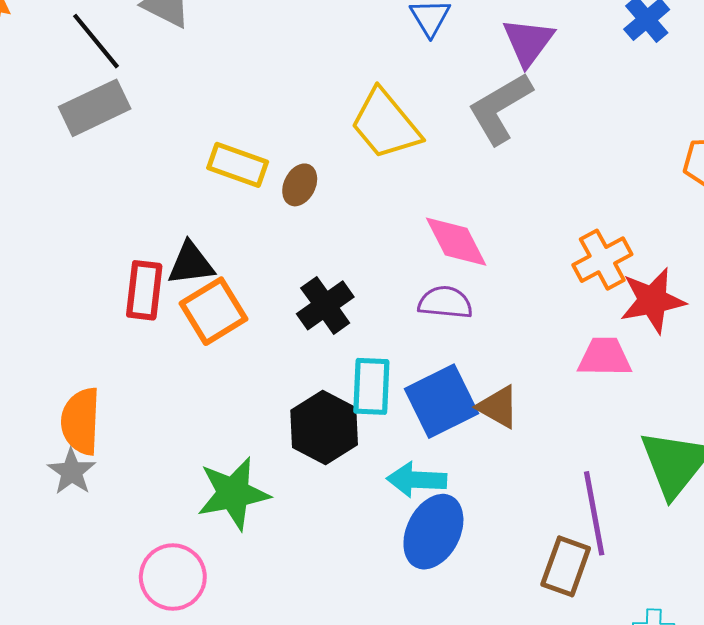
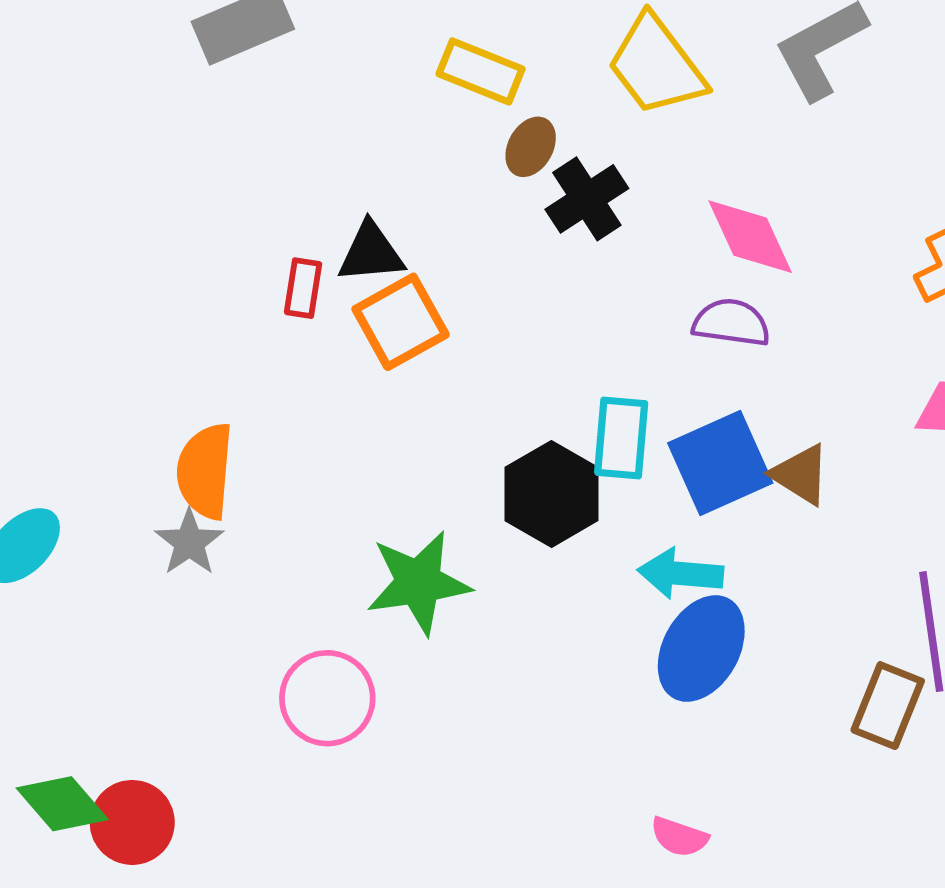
yellow rectangle: (238, 165) -> (481, 71), moved
red rectangle: (144, 290) -> (303, 288), size x0.7
black cross: (325, 305) -> (587, 199), moved

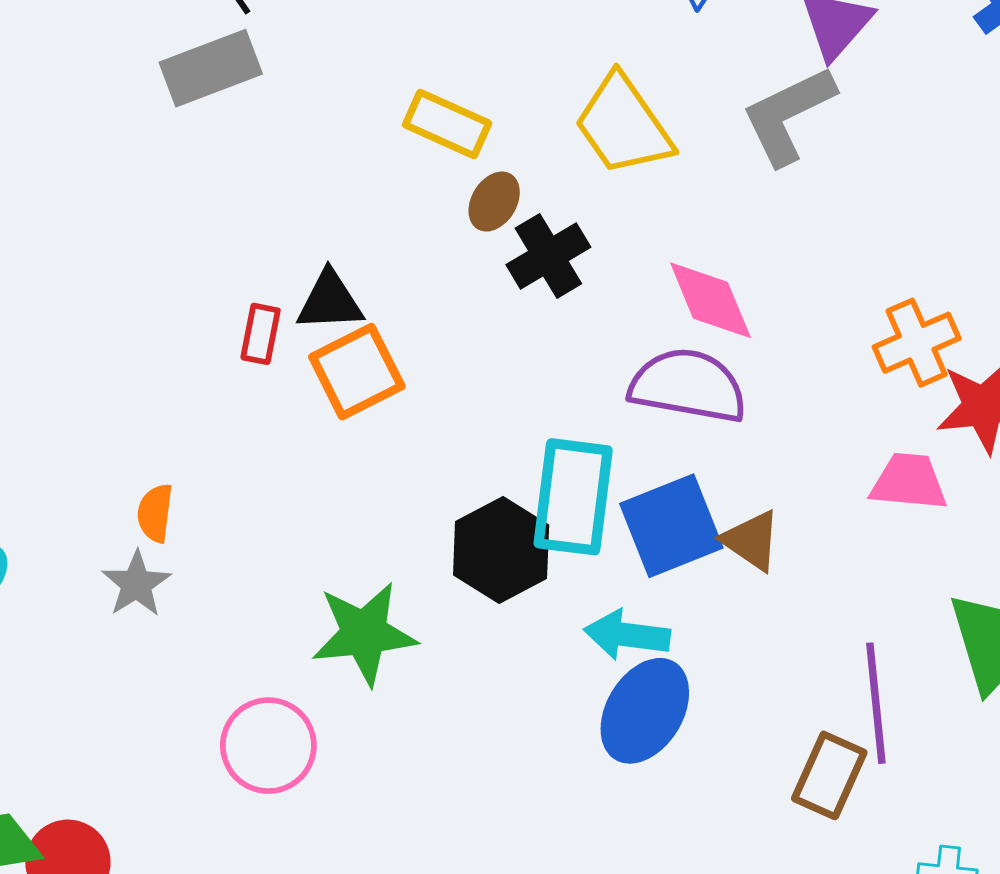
purple semicircle: (731, 323) -> (688, 386), size x1.5
cyan rectangle: (621, 438) -> (573, 497), size x1.4
orange semicircle: (205, 471) -> (155, 513), size x0.6

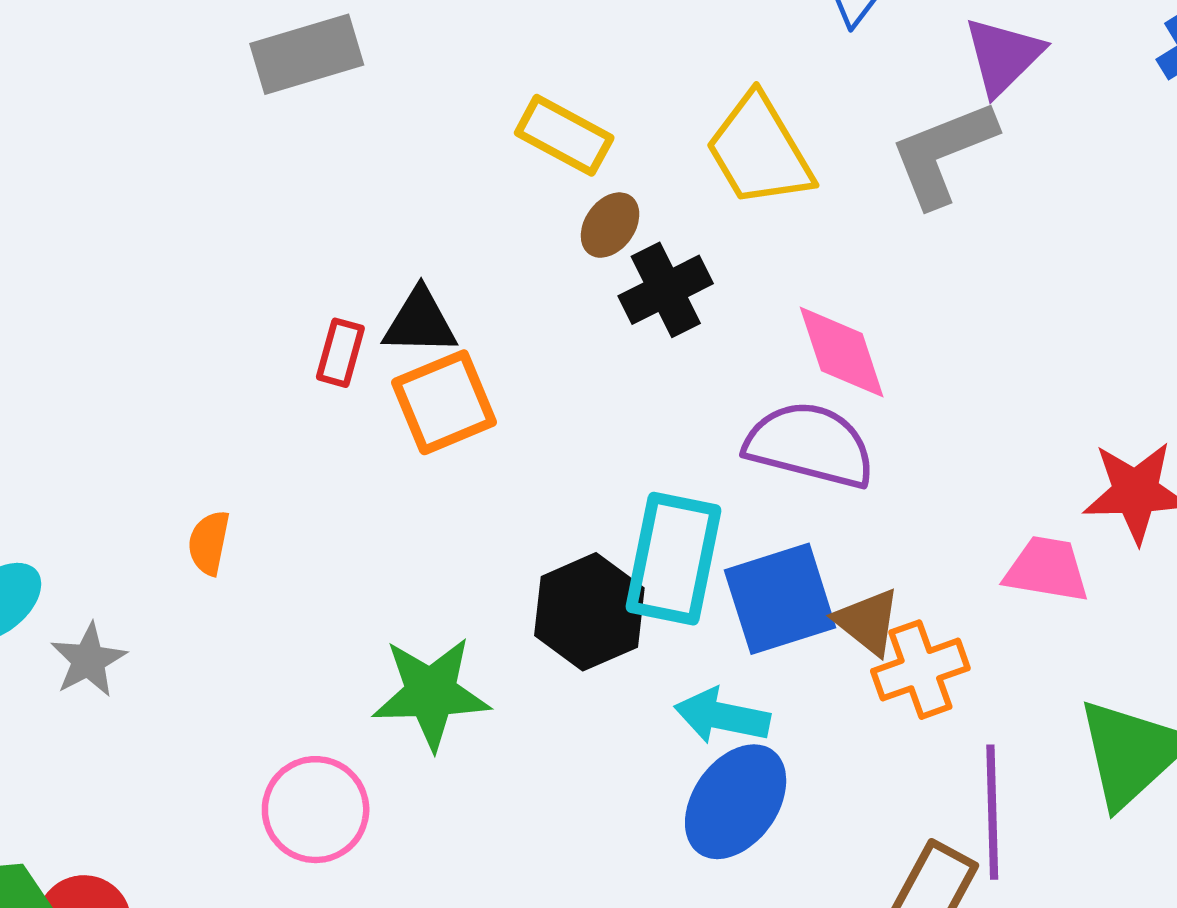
orange cross: (917, 343) -> (920, 670), moved
gray star: (136, 584) -> (88, 660), moved

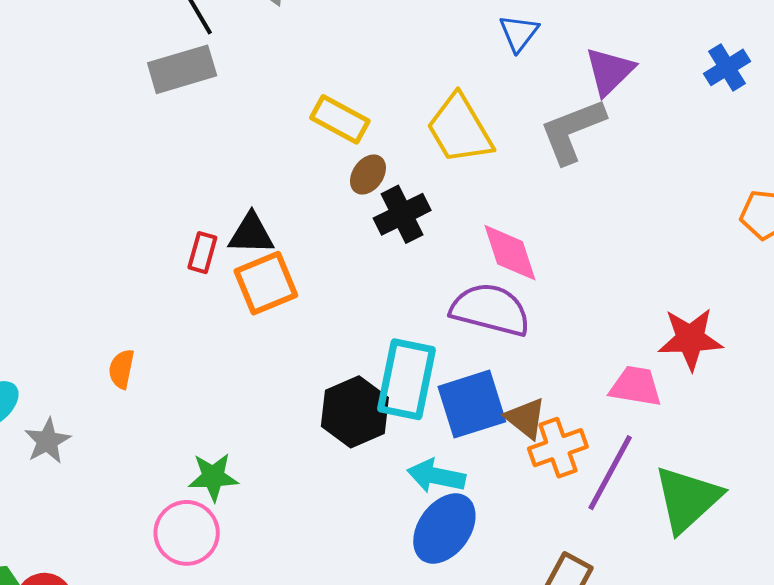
green star: (431, 693) -> (213, 477), moved, size x0.7
purple line: (992, 812) -> (610, 473), moved, turned 30

